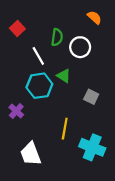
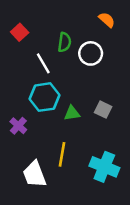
green triangle: (64, 76) -> (72, 113), moved, turned -40
yellow line: (65, 129) -> (62, 154), moved

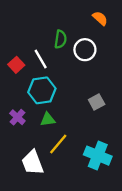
red square: (20, 32) -> (16, 65), moved
gray square: (103, 110) -> (97, 102), turned 35
green triangle: (72, 113) -> (48, 120), moved
yellow line: (62, 154) -> (58, 144), turned 30

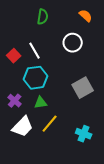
green semicircle: (60, 39) -> (43, 17), moved
gray square: (97, 102) -> (83, 88), size x1.5
cyan cross: (98, 156) -> (84, 134), size x0.7
white trapezoid: (33, 163) -> (23, 127), moved, turned -115

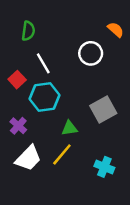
orange semicircle: (86, 16) -> (116, 30), moved
green semicircle: (43, 17) -> (28, 31), moved
red square: (14, 56) -> (17, 80), moved
green triangle: (41, 103) -> (69, 128), moved

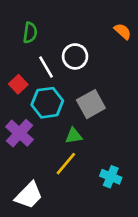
white circle: (91, 53) -> (75, 56), moved
gray square: (103, 110) -> (91, 104), moved
purple cross: (18, 126) -> (20, 133), size x1.5
white trapezoid: (28, 158) -> (29, 195), moved

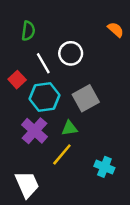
purple cross: (20, 133) -> (35, 131), moved
white trapezoid: (29, 195) -> (27, 184), turned -68

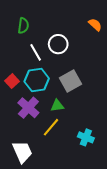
red square: (17, 80) -> (12, 81), moved

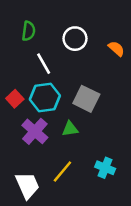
orange semicircle: (95, 25) -> (116, 49), moved
white circle: (58, 44) -> (75, 39), moved
gray square: (70, 81) -> (86, 99), turned -35
yellow line: (51, 127) -> (62, 172), moved

